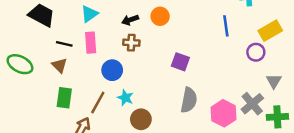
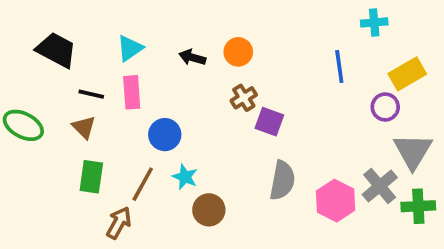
black arrow: (130, 20) -> (192, 57), turned 35
brown cross: (131, 43) -> (244, 98), moved, turned -35
gray triangle: (274, 81) -> (413, 151), size x1.6

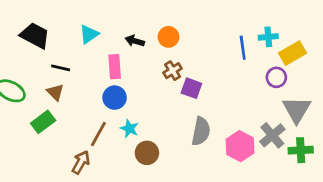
cyan cross: (374, 22) -> (268, 37), moved
pink rectangle: (132, 92) -> (115, 67), moved
green rectangle: (91, 177) -> (43, 122), moved, turned 45

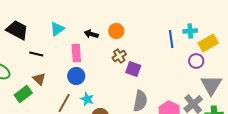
brown triangle: (55, 92) -> (39, 79), moved

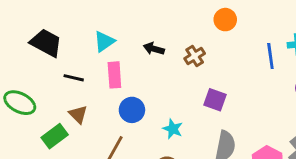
orange circle: (116, 31) -> (225, 20), moved
pink rectangle: (76, 53) -> (114, 75), moved
brown cross: (119, 56) -> (195, 56), moved
cyan star: (87, 99) -> (173, 129), moved

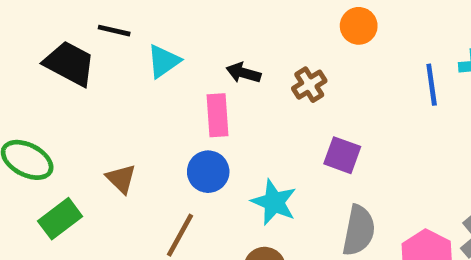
pink rectangle: (114, 75) -> (218, 115), moved
black line: (74, 78) -> (114, 31), moved
cyan star: (173, 129) -> (274, 202), size x1.4
green rectangle: (55, 136) -> (60, 219), moved

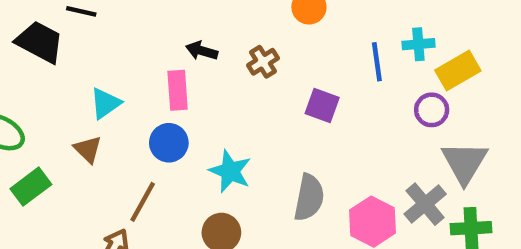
cyan triangle: (163, 61) -> (105, 103), moved
purple square: (342, 155) -> (322, 106), moved

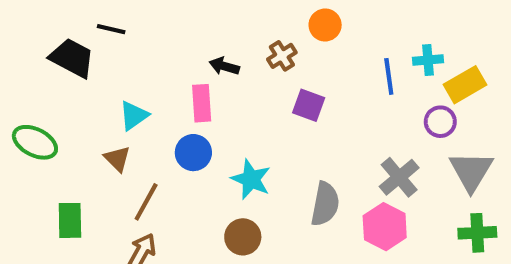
brown cross: (263, 62) -> (282, 56), moved
purple square: (322, 106) -> (309, 105), moved
green rectangle: (31, 187) -> (70, 220), moved, turned -54
brown line: (143, 202) -> (146, 202), moved
gray cross: (425, 204) -> (399, 177), moved

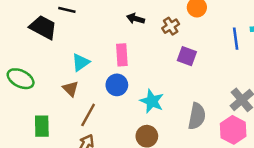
black arrow: (224, 66) -> (136, 19), moved

